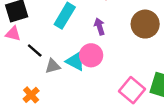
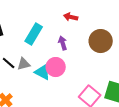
gray triangle: (53, 66) -> (24, 64), moved

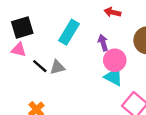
pink circle: (56, 67) -> (115, 60), moved
cyan triangle: (43, 72) -> (114, 77), moved

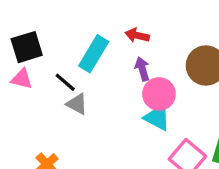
red arrow: (112, 12) -> (137, 35), moved
black line: (40, 66) -> (65, 82), moved
gray triangle: (57, 67) -> (77, 104), turned 42

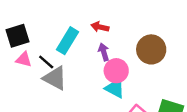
pink triangle: (22, 79) -> (24, 59), moved
gray triangle: (77, 104) -> (55, 78), size x1.5

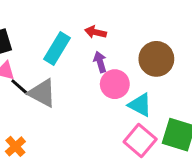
black line: (46, 62) -> (20, 87), moved
cyan triangle: (115, 88) -> (140, 105), moved

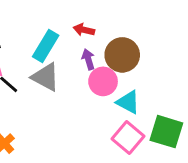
brown circle: (156, 59) -> (122, 55), moved
gray triangle: (42, 93) -> (46, 77), moved

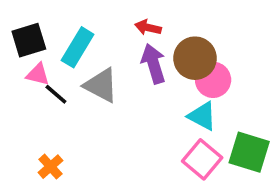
cyan rectangle: (46, 46) -> (78, 47), moved
purple arrow: (88, 59) -> (153, 64), size x1.5
pink circle: (103, 81) -> (213, 80), moved

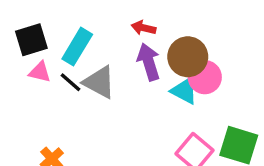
black line: (56, 94) -> (70, 82), moved
cyan triangle: (202, 116) -> (184, 91), moved

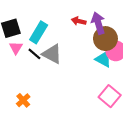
purple arrow: (149, 62) -> (98, 23), moved
pink triangle: (40, 72) -> (16, 48), turned 48

